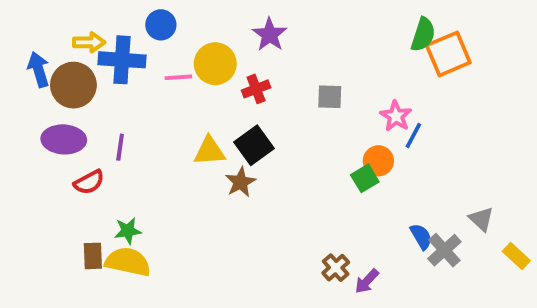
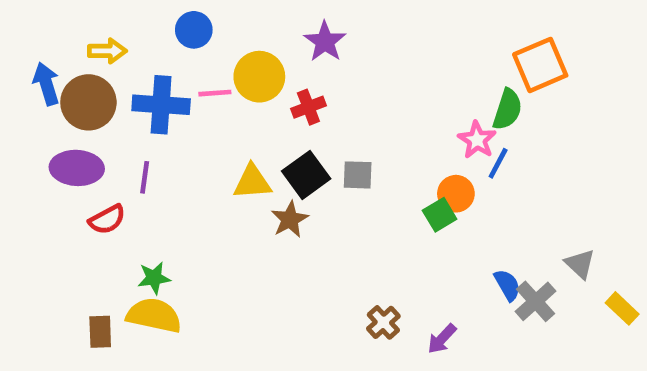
green semicircle: (423, 35) -> (507, 109), moved
blue cross: (122, 60) -> (161, 105), moved
gray square: (330, 97) -> (358, 175), moved
brown rectangle: (93, 256) -> (100, 332), moved
brown cross: (336, 268) -> (383, 322), moved

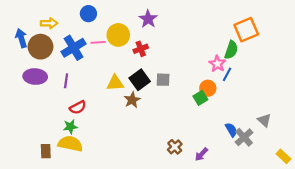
blue cross: (161, 105) -> (74, 48), turned -35
red semicircle: (107, 219) -> (78, 107), moved
yellow rectangle: (622, 308) -> (283, 156), moved

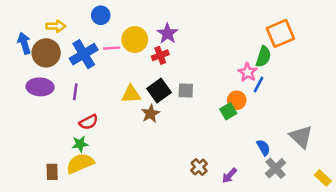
purple star: (148, 19) -> (167, 33), moved
gray triangle: (264, 120) -> (301, 137), size x1.5
gray cross: (244, 137) -> (276, 168), moved
yellow semicircle: (70, 144) -> (80, 163), turned -35

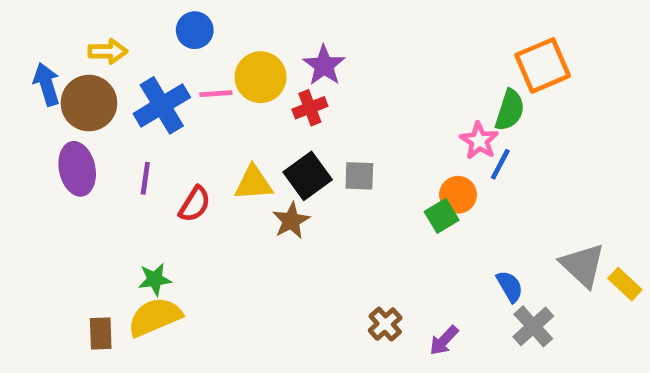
purple ellipse: (40, 87) -> (77, 169), turned 75
red semicircle: (89, 122) -> (195, 204), moved, turned -30
yellow rectangle: (323, 178) -> (625, 284), moved

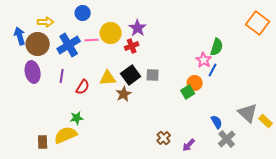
orange square: (543, 65) -> (258, 23), moved, turned -30
green star: (155, 279) -> (77, 118), moved

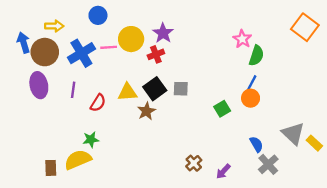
pink star: (204, 60) -> (242, 39), moved
orange circle: (195, 83) -> (251, 98), moved

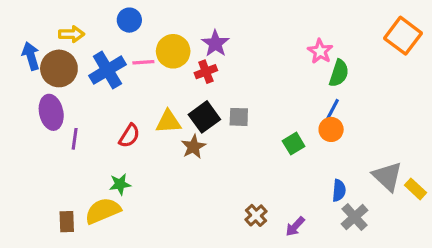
purple line: (73, 90) -> (75, 139), moved
blue semicircle: (256, 144) -> (339, 190), turned 35

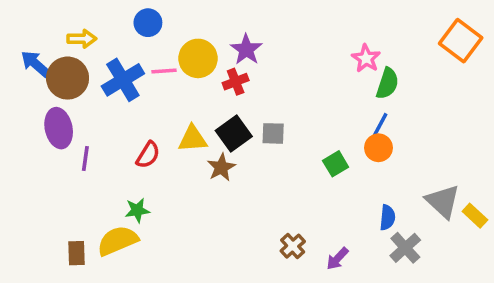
blue arrow: (31, 56) -> (35, 64), turned -32

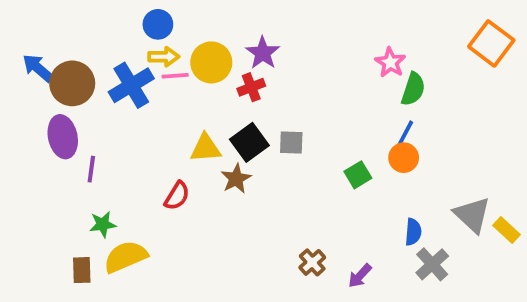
yellow arrow: (82, 39) -> (164, 57), moved
red semicircle: (148, 155) -> (177, 196), moved
green star: (137, 210) -> (103, 224), moved

